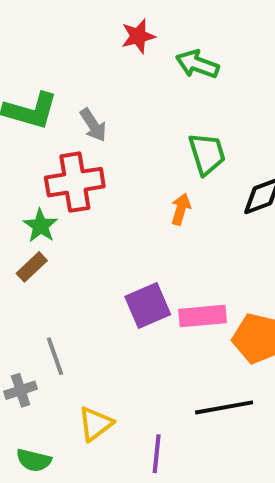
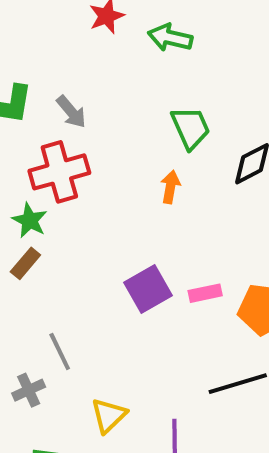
pink rectangle: (203, 316) -> (205, 293), size x0.7

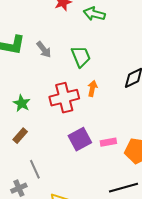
green trapezoid: (191, 128) -> (81, 57), moved
red cross: (59, 172) -> (64, 98), moved
brown rectangle: (25, 263) -> (20, 136), moved

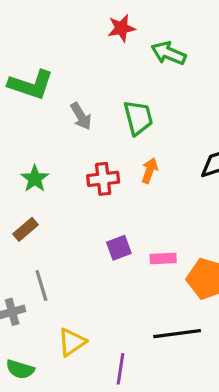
gray arrow: (44, 50) -> (81, 116), moved
red cross: (64, 98) -> (103, 179), size x0.7
purple square: (80, 139) -> (119, 248), size x0.7

